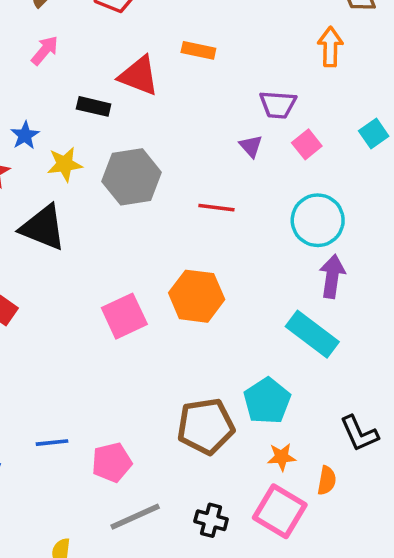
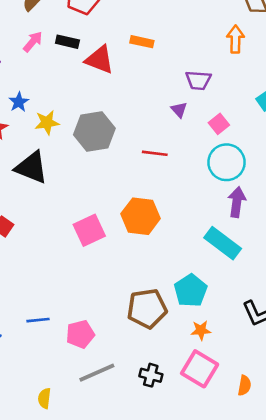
black rectangle: (94, 106) -> (67, 42), moved
pink square: (307, 144) -> (219, 124), moved
orange semicircle: (327, 480) -> (244, 385), moved

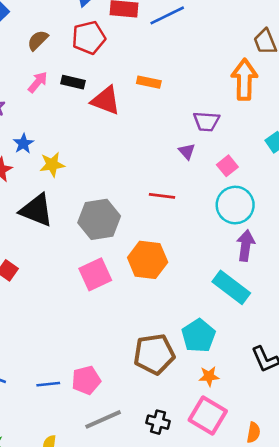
orange arrow: (235, 39) -> (244, 80), size x1.4
gray hexagon: (94, 131) -> (99, 219), moved
blue line: (38, 320) -> (48, 384), moved

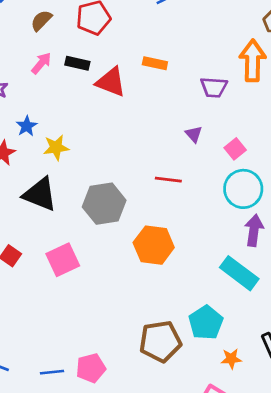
purple trapezoid: (206, 121) -> (214, 87), moved
pink square: (95, 274) -> (63, 260), moved
orange star: (209, 376) -> (231, 359), moved

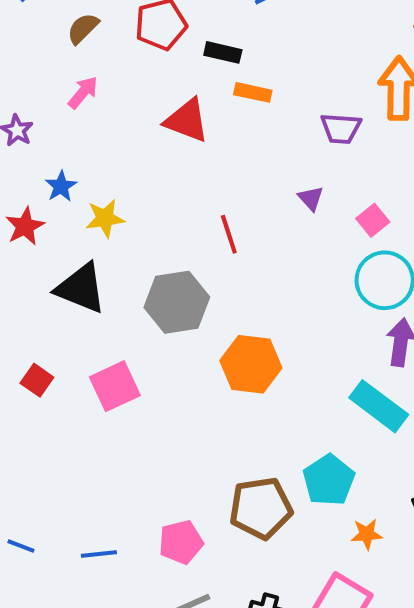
black rectangle: (77, 63) -> (223, 52), moved
red line: (168, 180) -> (229, 234), moved, turned 65
pink pentagon: (91, 368) -> (181, 542), moved

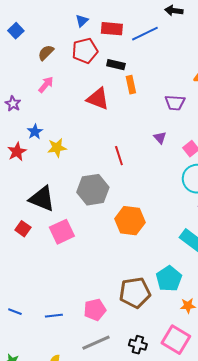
orange rectangle: (253, 92) -> (131, 85), turned 66
black triangle: (81, 288) -> (42, 199), moved

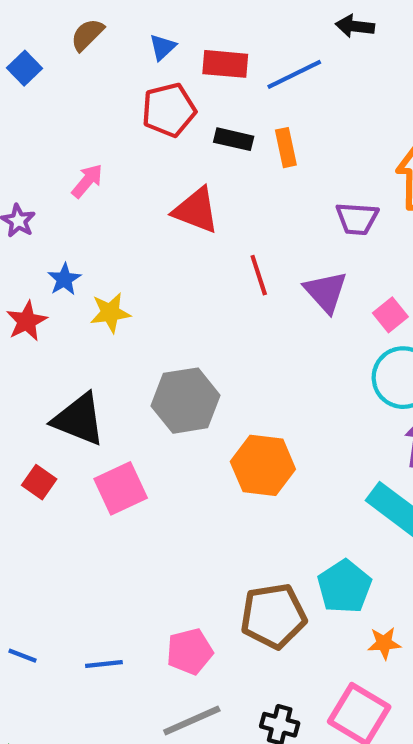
brown semicircle: (46, 53) -> (87, 35), moved
orange rectangle: (131, 85) -> (286, 148), moved
purple triangle: (160, 138) -> (326, 292), size x1.6
red line: (119, 156) -> (259, 275), moved

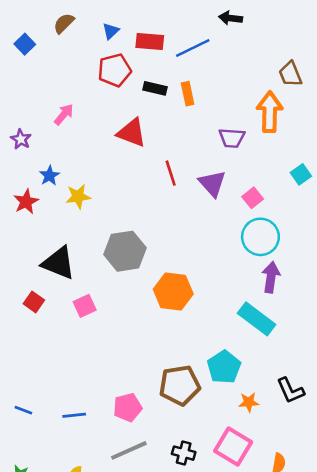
pink square: (121, 488) -> (85, 306), size x0.7

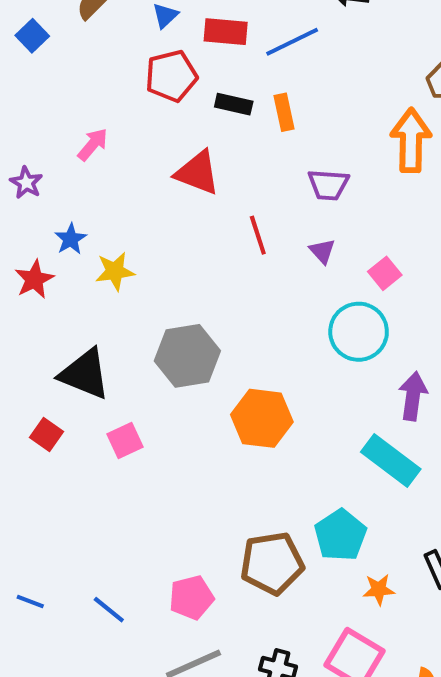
purple trapezoid: (232, 138) -> (328, 185), moved
purple triangle: (212, 183) -> (322, 251), size x0.6
cyan circle: (260, 237) -> (359, 332), moved
blue line: (74, 415) -> (109, 610), turned 45

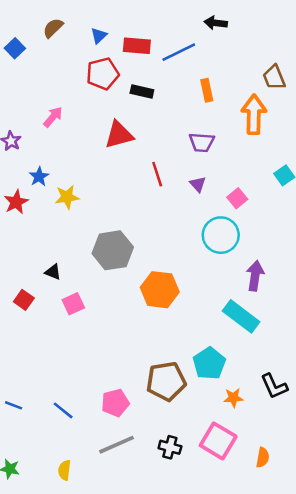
orange rectangle: (284, 112) -> (207, 90), moved
red triangle: (197, 173) -> (119, 135), turned -36
black triangle: (85, 374) -> (53, 272), moved, size x0.5

